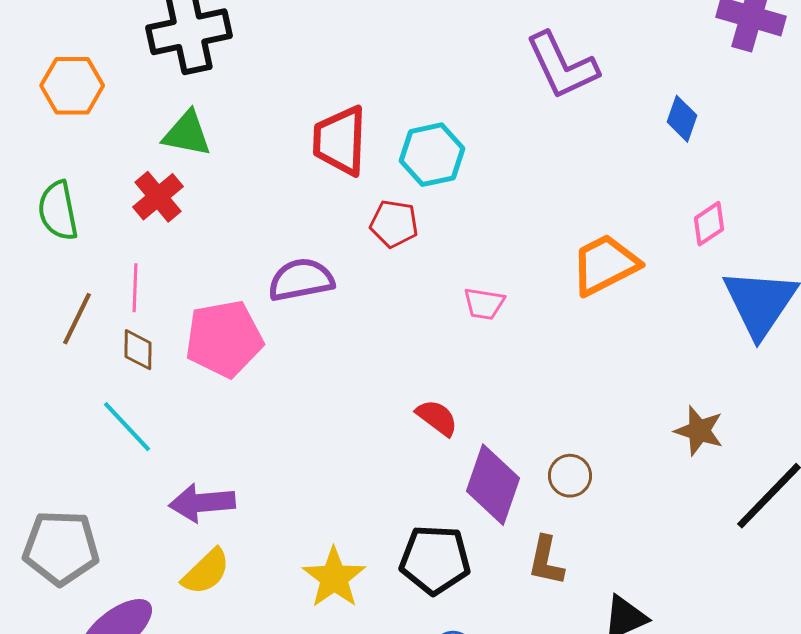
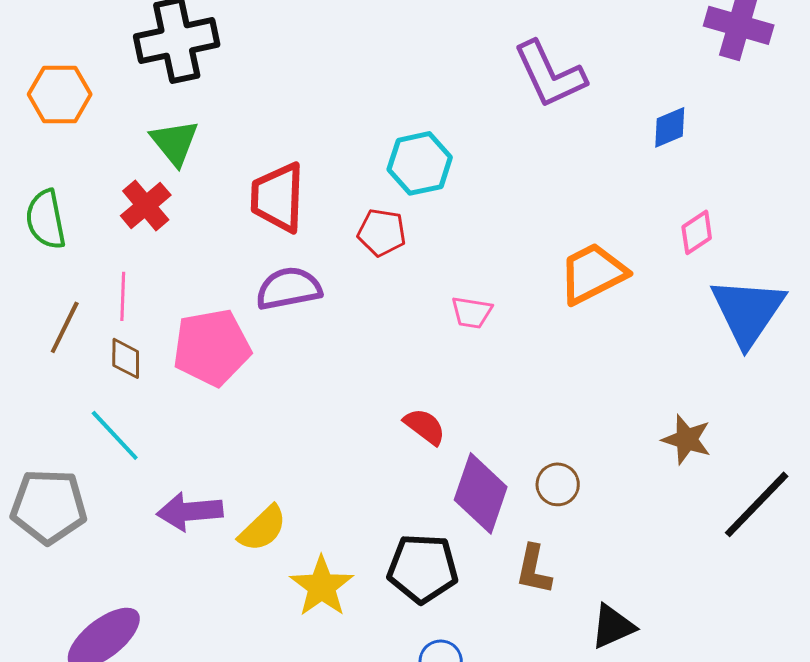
blue diamond: (682, 119) -> (670, 127), turned 48
green triangle: (187, 134) -> (175, 142), turned 40
red trapezoid: (340, 141) -> (278, 197), moved
gray pentagon: (61, 548) -> (49, 506), moved
yellow semicircle: (206, 572) -> (263, 528), moved

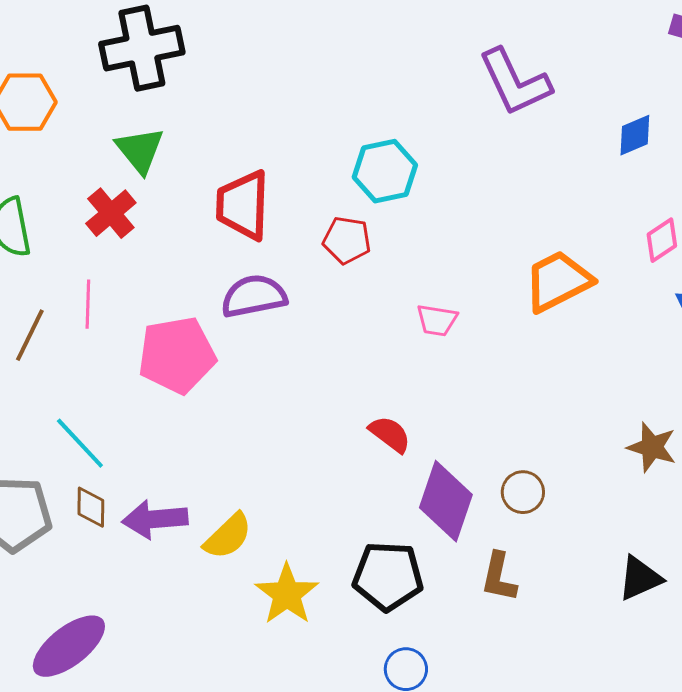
brown diamond: (126, 358) -> (91, 507), moved
black triangle: (613, 626) -> (640, 578), moved

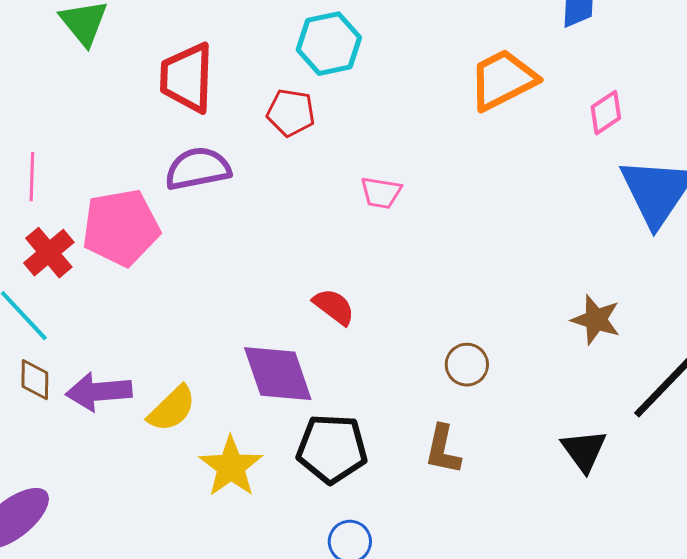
red cross: (111, 213) -> (49, 253), moved
orange trapezoid: (558, 281) -> (503, 80), moved
purple diamond: (446, 501) -> (278, 374), moved, turned -38
black triangle: (640, 578) -> (584, 451), turned -42

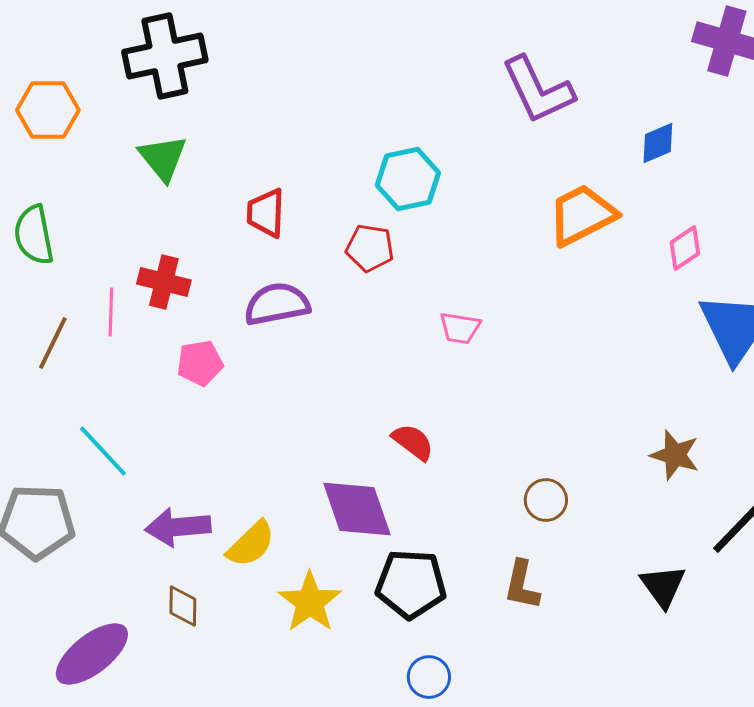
red trapezoid: (187, 78) -> (266, 213), size x0.7
pink pentagon: (121, 228) -> (200, 363), size x0.6
red cross: (49, 253) -> (164, 282), moved, turned -36
brown diamond: (35, 380) -> (183, 606), moved

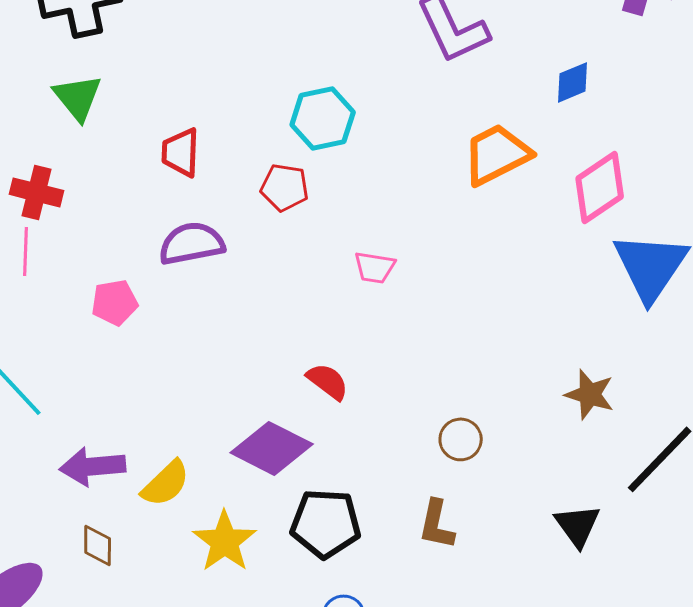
pink diamond: (685, 248) -> (600, 187), size x1.6
red cross: (164, 282) -> (37, 192), moved
purple diamond: (357, 509) -> (272, 448), turned -44

